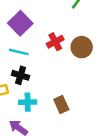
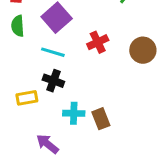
brown circle: (82, 47) -> (143, 50), moved
cyan cross: (28, 102) -> (74, 113), moved

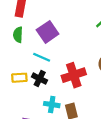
red cross: (98, 42) -> (74, 75), moved, size x1.5
yellow rectangle: (27, 98) -> (19, 78), moved

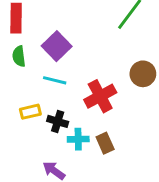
black cross: (40, 79) -> (58, 121), moved

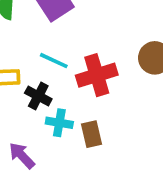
cyan line: (55, 80) -> (54, 61), moved

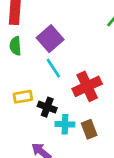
cyan line: (54, 61) -> (53, 68), moved, turned 40

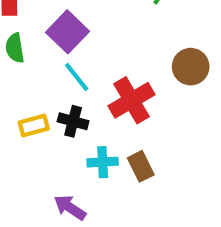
black cross: (47, 107) -> (73, 121), moved

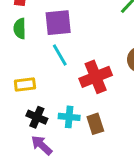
purple square: (68, 32) -> (58, 23), turned 32
black cross: (73, 121) -> (37, 117), moved

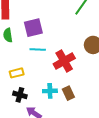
cyan line: (60, 55) -> (38, 49), turned -49
black cross: (37, 117) -> (20, 95), moved

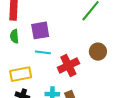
yellow rectangle: (17, 73) -> (21, 74), size x1.5

